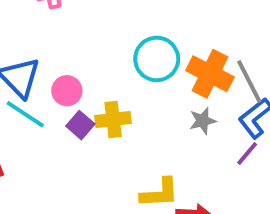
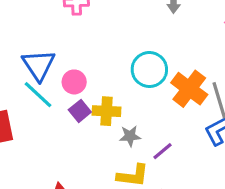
gray star: (203, 121) -> (130, 136), moved
purple line: (247, 154) -> (163, 151), moved

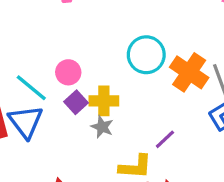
blue triangle: (39, 65) -> (26, 122), moved
gray star: (130, 136) -> (102, 127), moved, turned 30

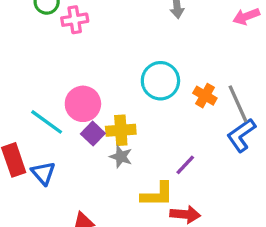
pink circle: (68, 72) -> (83, 104), size x1.4
orange cross: (189, 72) -> (205, 96), size x0.6
blue triangle: (26, 122) -> (43, 173), moved, size x0.7

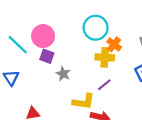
orange cross: (205, 96) -> (114, 44), moved
yellow cross: (121, 130) -> (105, 57), moved
purple square: (93, 134) -> (47, 56), turned -32

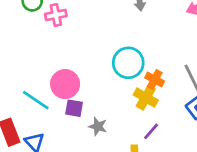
yellow cross: (105, 57) -> (146, 98), turned 36

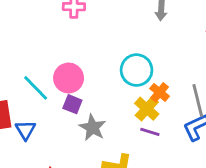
gray star: (98, 126) -> (92, 128), size x1.4
purple line: (151, 131) -> (150, 132), moved, turned 54

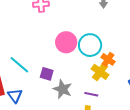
pink circle: (69, 78) -> (66, 42), moved
purple line: (150, 132) -> (91, 94), moved

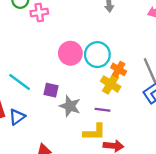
blue triangle: (15, 96) -> (17, 117), turned 35

